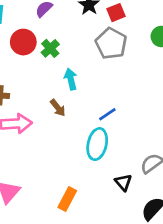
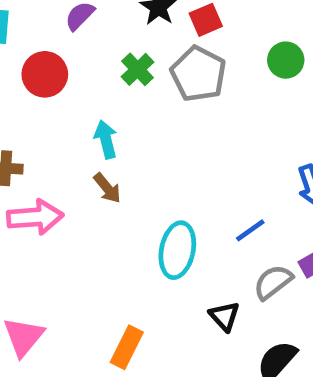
green cross: (50, 48) -> (138, 69), moved
cyan arrow: (71, 79) -> (106, 139), moved
blue line: (107, 114) -> (250, 230), moved

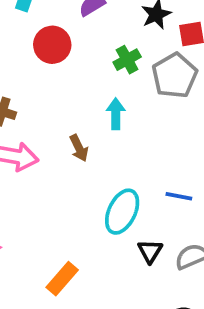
cyan arrow: (106, 139) -> (116, 114), moved
blue line: (250, 230) -> (179, 196), moved, turned 32
black triangle: (224, 316) -> (150, 251), moved

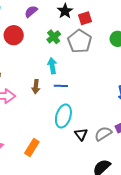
brown arrow: (79, 148) -> (36, 87), turned 40
blue line: (179, 196) -> (61, 86), moved
orange rectangle: (62, 279) -> (32, 148), moved

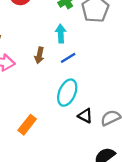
blue line: (61, 86) -> (68, 58), turned -40
black triangle: (81, 134) -> (85, 116), turned -32

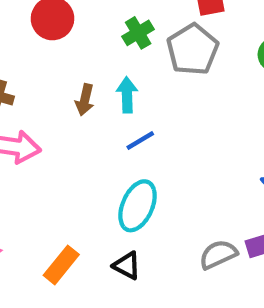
brown arrow: (39, 55) -> (85, 100), moved
black triangle: (85, 116) -> (127, 266), moved

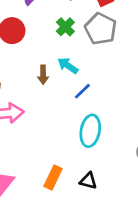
cyan arrow: (127, 95) -> (68, 66), turned -40
black triangle: (127, 266) -> (88, 181), moved

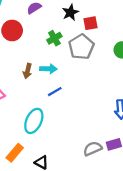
cyan arrow: (68, 66) -> (49, 69), turned 133
cyan ellipse: (90, 131) -> (34, 121), moved

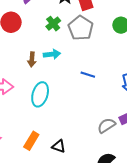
blue line: (55, 92) -> (88, 75), moved, turned 56
cyan ellipse: (34, 121) -> (40, 94), moved

